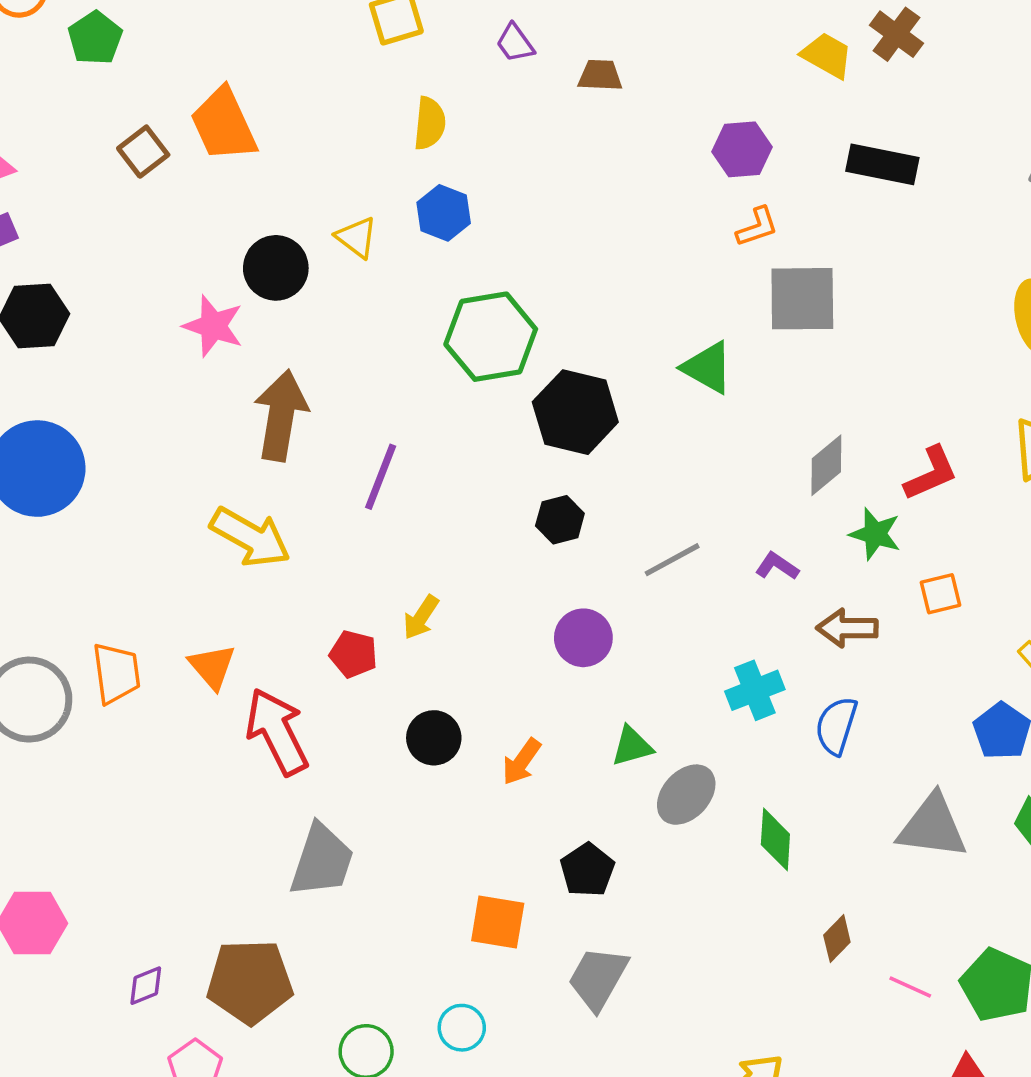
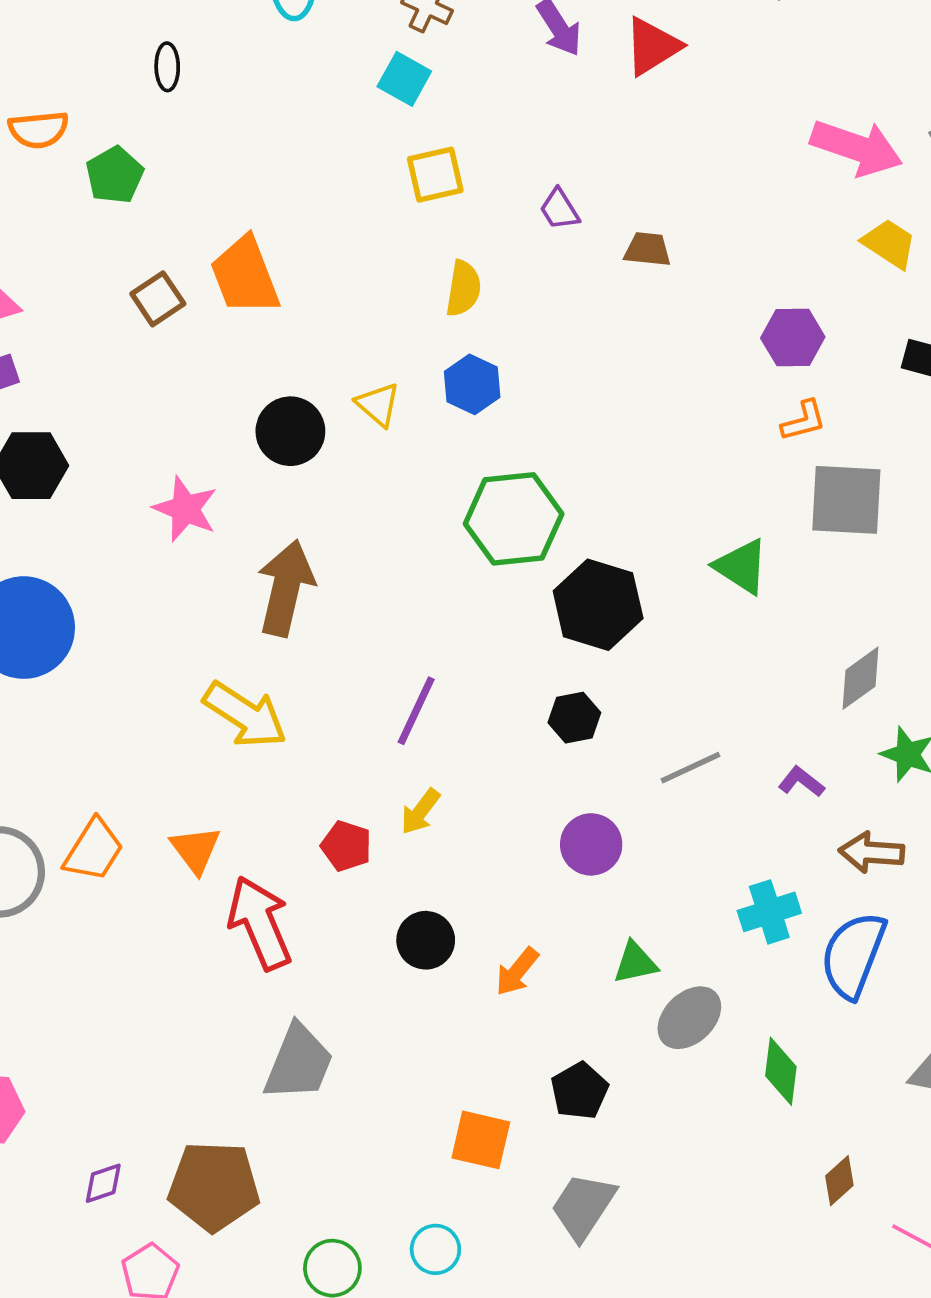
pink star: (213, 326) -> (185, 509), moved
purple line: (381, 477) -> (416, 711), moved
orange trapezoid: (116, 673) -> (94, 850), turned 36
blue semicircle: (836, 726) -> (853, 955), size x1.4

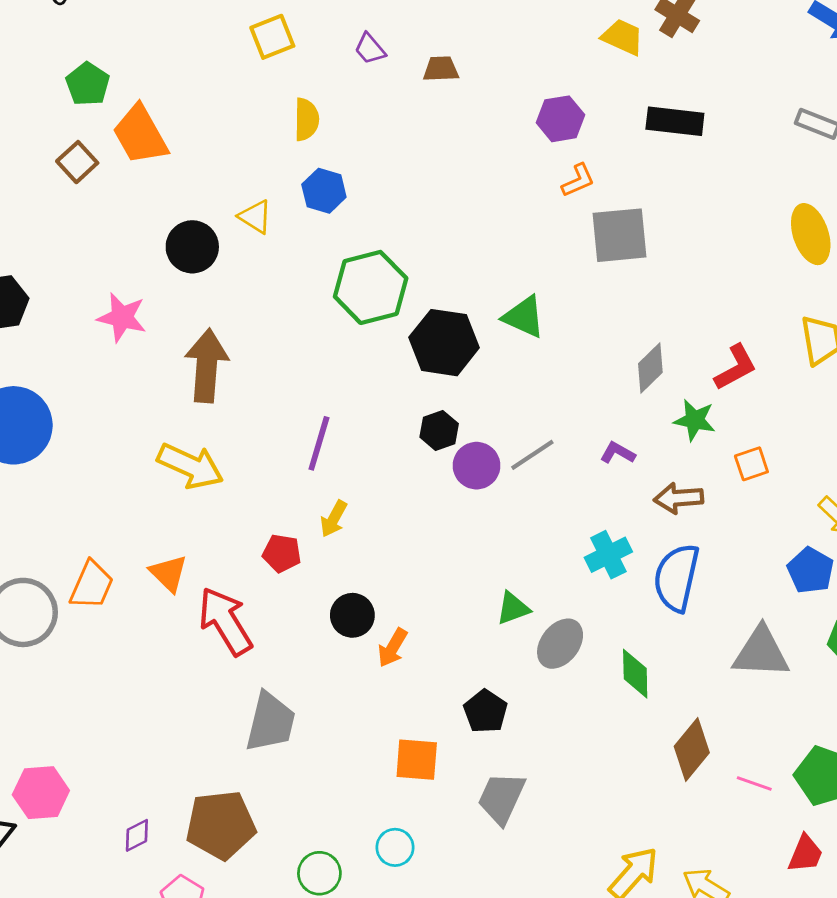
green pentagon: (115, 175) -> (88, 84), moved
green triangle: (741, 566) -> (524, 317), moved
purple circle: (591, 844) -> (477, 466), moved
orange arrow: (517, 972) -> (393, 648), moved
brown diamond: (839, 1181) -> (692, 749), size x1.6

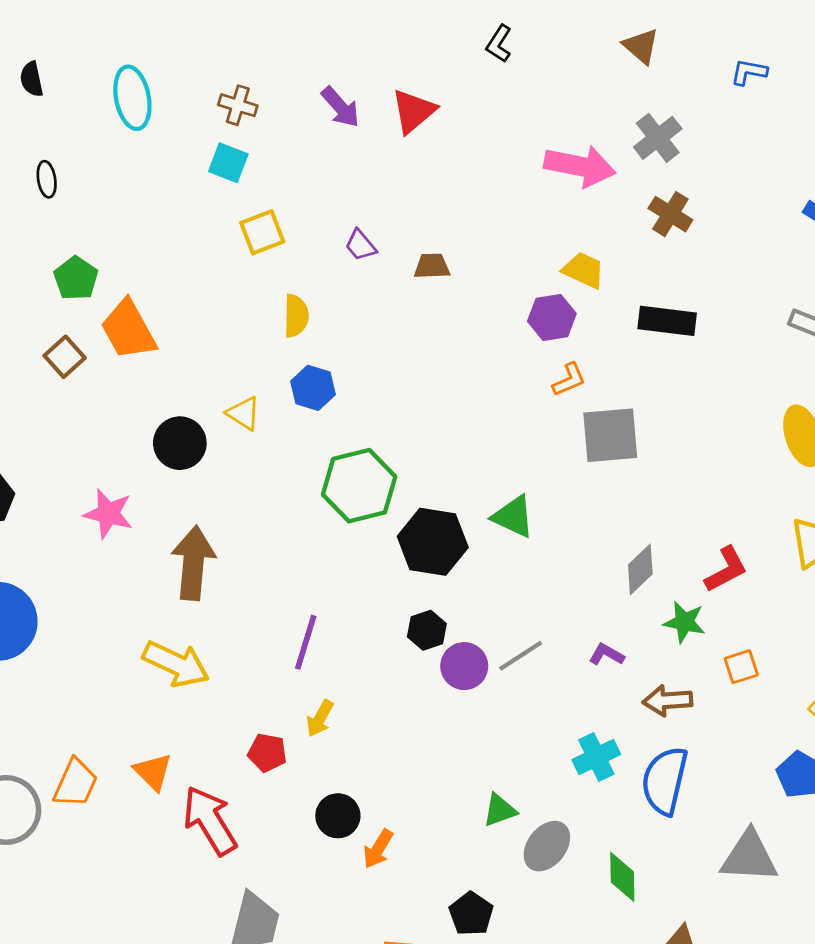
yellow trapezoid: (623, 37) -> (584, 270), moved

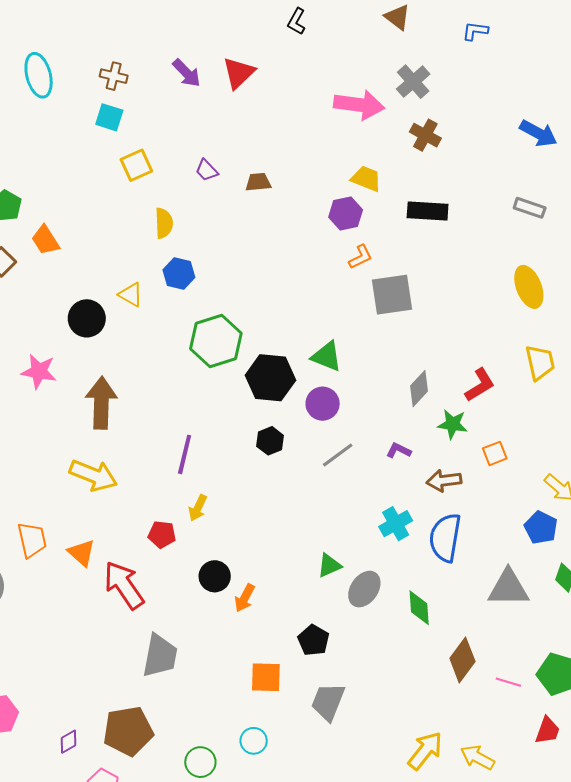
orange trapezoid: (128, 330) -> (45, 240), size x0.7
purple circle: (464, 666) -> (323, 404), moved
orange trapezoid: (75, 783) -> (32, 540), moved, turned -33

